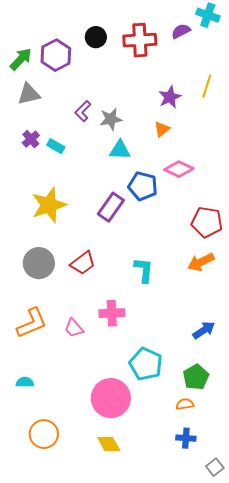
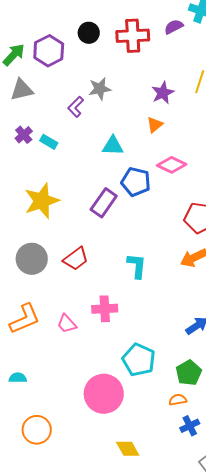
gray star: (111, 119) -> (100, 89), moved
blue cross: (186, 438) -> (190, 426), moved, turned -30
yellow diamond: (109, 444) -> (128, 449), moved

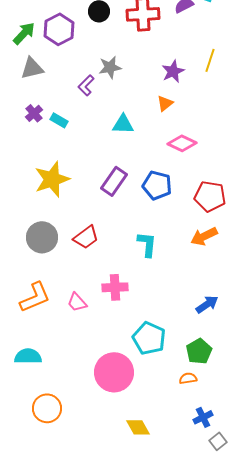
blue pentagon: (136, 182) -> (157, 185), moved
cyan semicircle: (18, 378) -> (28, 356), size x1.5
blue cross: (190, 426) -> (203, 417), moved

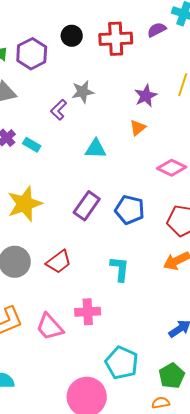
pink diamond: (182, 143) -> (172, 168), moved
pink trapezoid: (77, 302) -> (50, 327), size x1.4

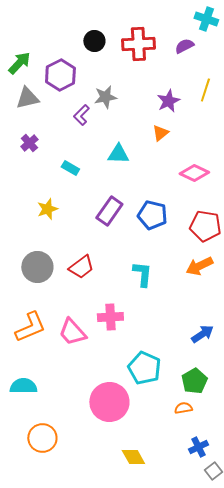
purple semicircle: (157, 30) -> (184, 46), moved
purple hexagon: (32, 54) -> (60, 75), moved
cyan rectangle: (32, 145) -> (70, 168), moved
yellow star: (25, 204) -> (47, 209), size x0.6

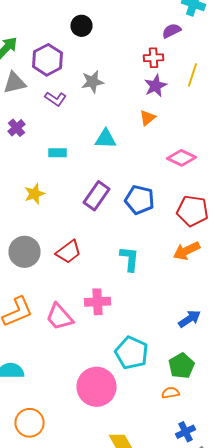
red cross: (138, 44) -> (154, 58), moved, size x0.6
purple L-shape: (81, 115) -> (56, 99), moved, turned -100
cyan rectangle: (70, 168) -> (58, 153), turned -30

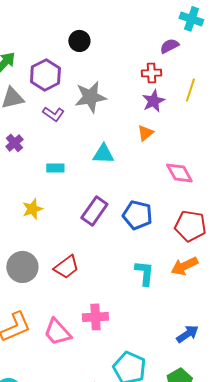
gray star: (92, 82) -> (90, 97), size x1.4
pink diamond: (182, 158) -> (179, 173), turned 36
cyan L-shape: (130, 259) -> (144, 273), moved

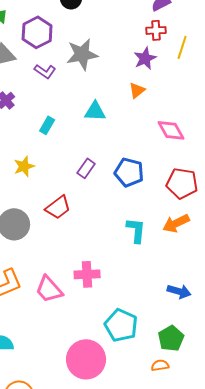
red cross: (151, 73) -> (156, 30), moved
cyan rectangle: (55, 168) -> (47, 125), turned -60
purple rectangle: (94, 211) -> (86, 168), size x0.7
red trapezoid: (66, 267) -> (58, 207), moved
blue arrow: (187, 334) -> (179, 291), turned 50

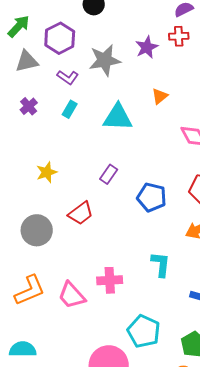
purple star: (145, 58) -> (147, 47), moved
cyan triangle: (95, 111) -> (118, 117), size x1.4
cyan rectangle: (47, 125) -> (70, 109), moved
blue pentagon: (129, 172) -> (152, 197), moved
cyan L-shape: (136, 230) -> (161, 264), moved

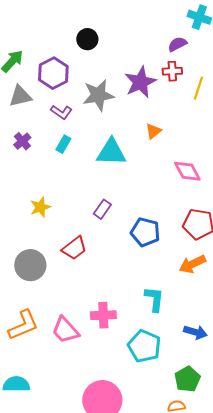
purple star: (147, 47) -> (140, 82), size x1.4
cyan pentagon: (144, 331) -> (144, 346), moved

